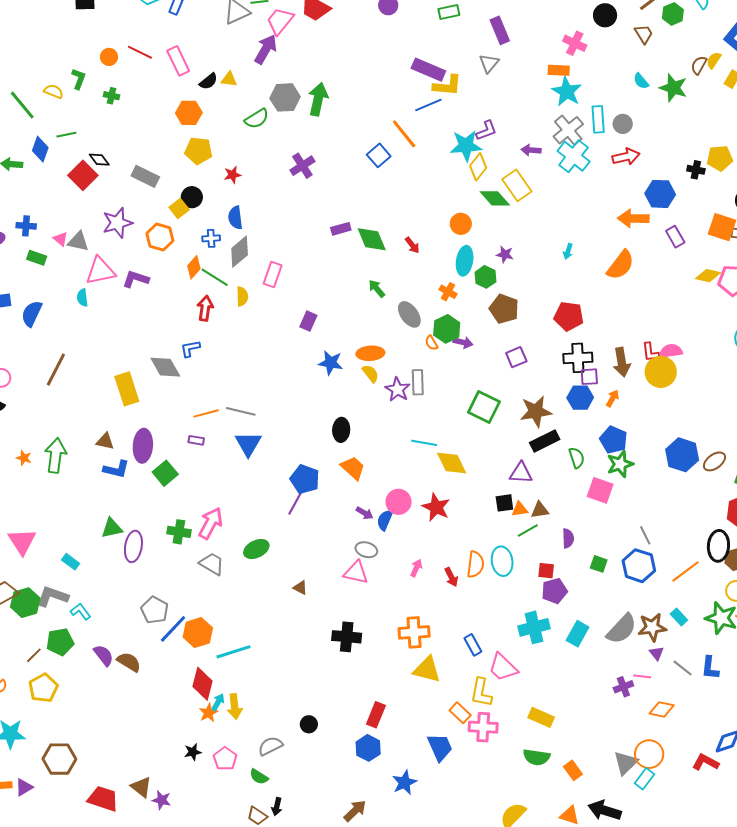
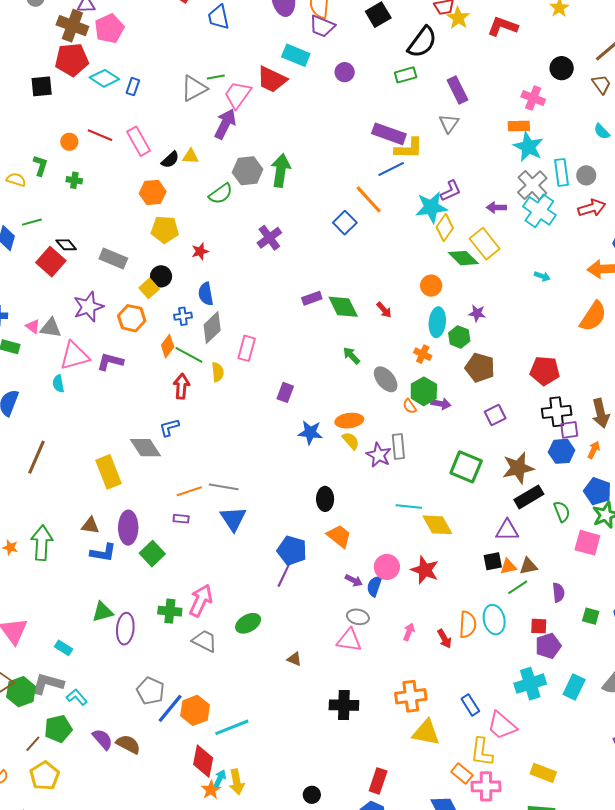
cyan arrow: (568, 251) -> (542, 276), moved, turned -84

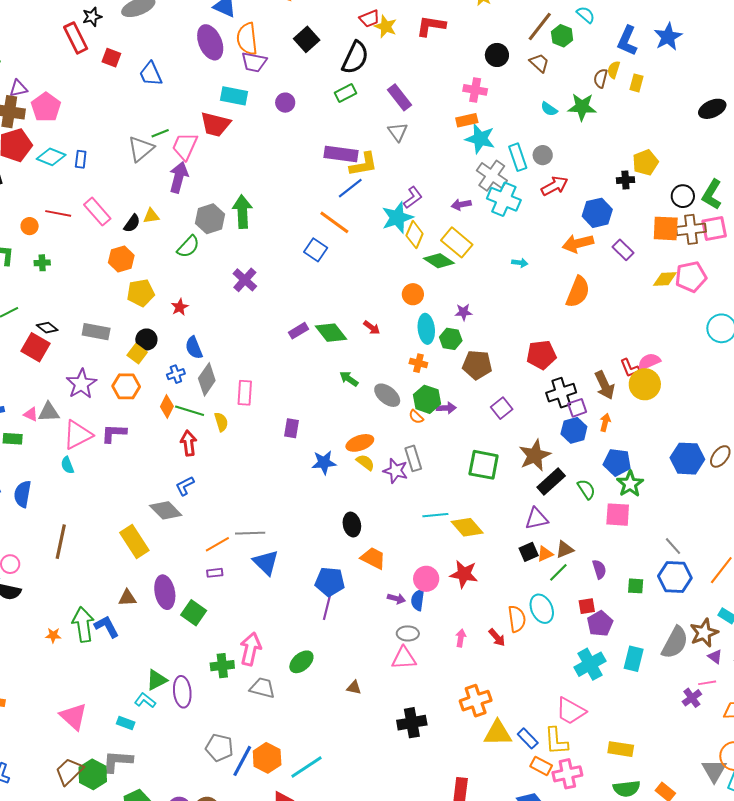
blue L-shape: (103, 553) -> (107, 627), moved, turned -116
cyan L-shape: (77, 697) -> (145, 700), moved
blue rectangle: (470, 705) -> (528, 738), moved

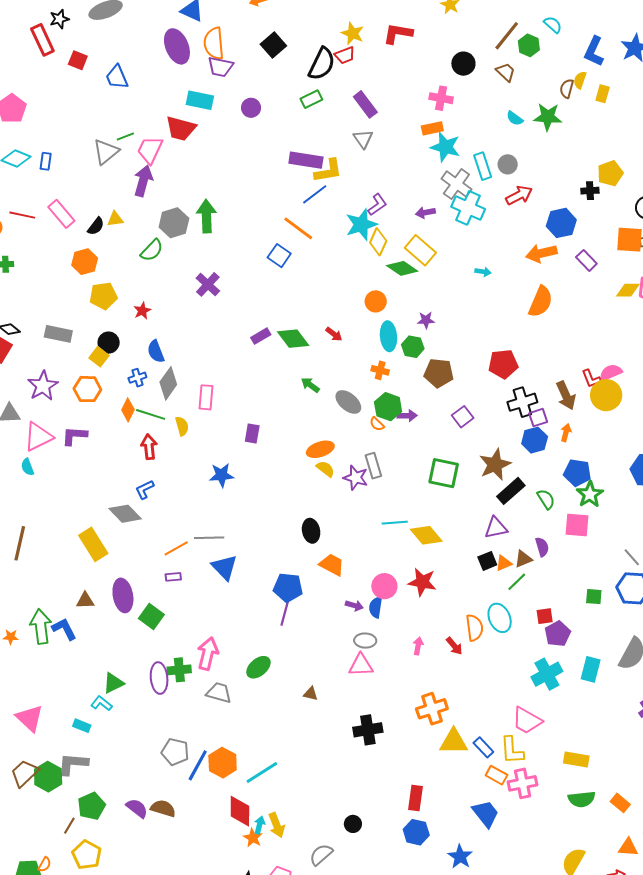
red trapezoid: (369, 18) -> (345, 55), moved
blue star: (324, 462) -> (222, 475), moved
purple semicircle: (599, 569) -> (542, 547), moved
purple ellipse: (182, 692) -> (159, 678), moved

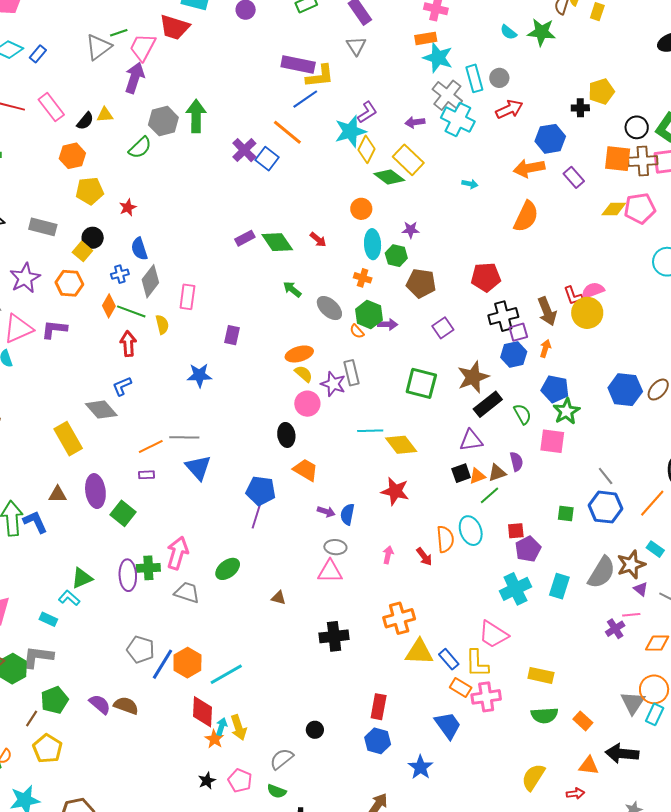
blue rectangle: (46, 161) -> (38, 54), turned 30
purple cross: (208, 284) -> (244, 150), moved
pink circle: (384, 586) -> (307, 404), moved

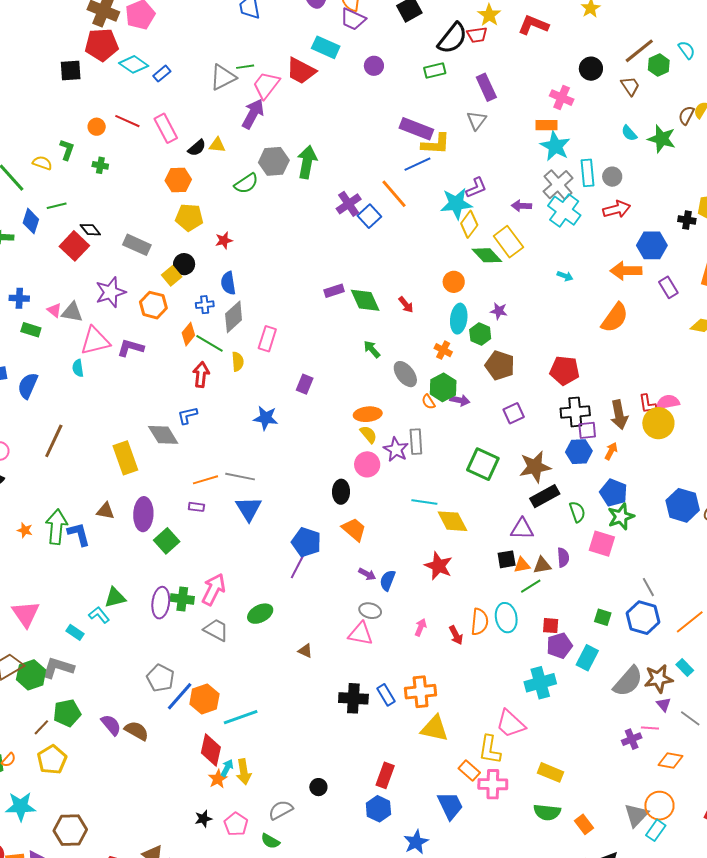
cyan rectangle: (559, 586) -> (587, 658), moved
blue rectangle: (449, 659) -> (386, 695), moved

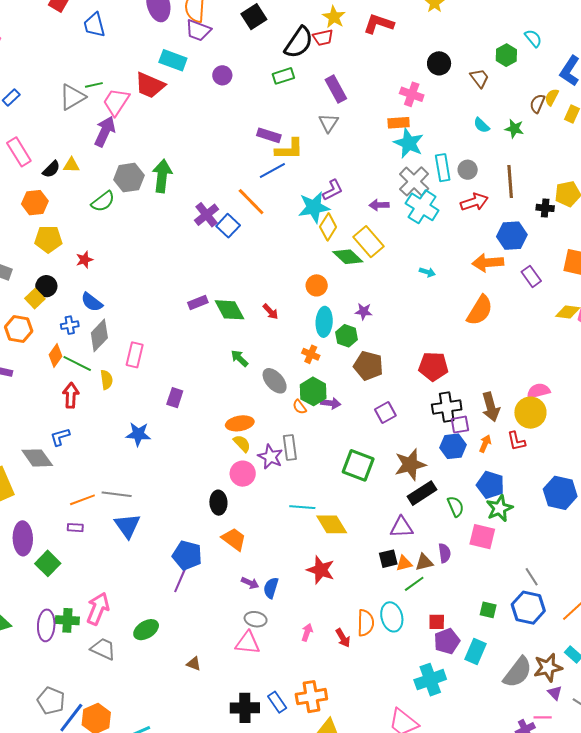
brown line: (639, 51) -> (510, 181), moved, turned -52
purple rectangle: (416, 129) -> (269, 135), size x0.7
green star: (662, 139) -> (514, 129), size x0.7
blue semicircle: (228, 283) -> (92, 302), turned -40
red L-shape: (648, 404) -> (516, 441), moved

